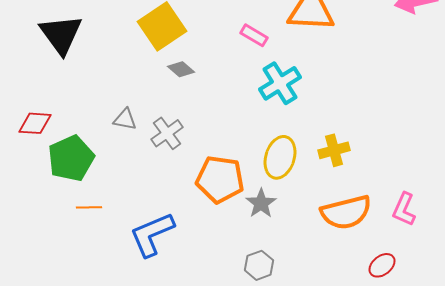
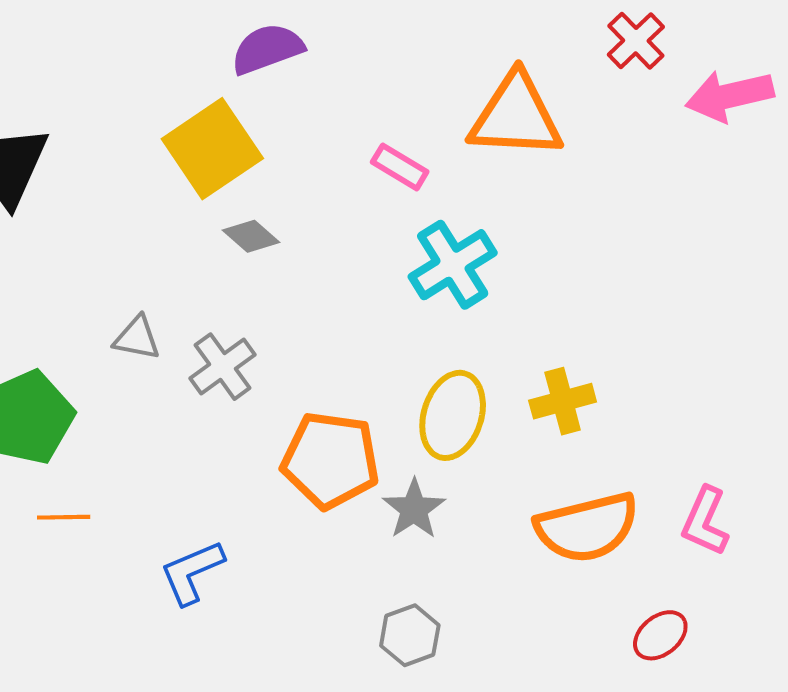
blue L-shape: (152, 234) -> (192, 572), size x0.7

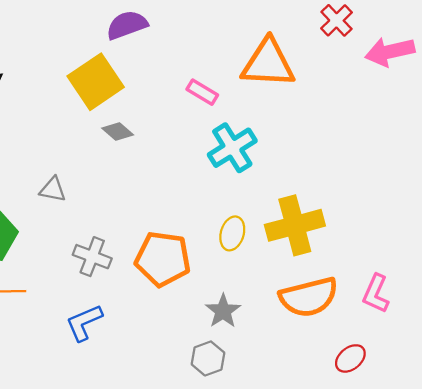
gray cross: (223, 367) -> (92, 257), moved, turned -33
yellow cross: (563, 401) -> (295, 225), size x1.6
yellow ellipse: (453, 415) -> (232, 233), size x0.7
gray star: (414, 509) -> (223, 311), moved

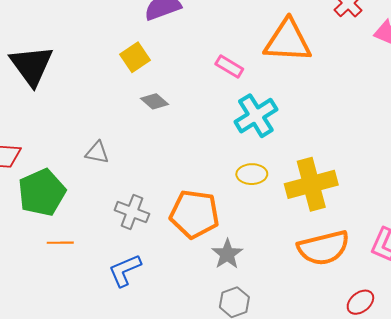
yellow square: (96, 82) -> (135, 57), size x0.6
yellow ellipse: (232, 233) -> (252, 174), moved, turned 72
gray star: (223, 311) -> (227, 254), moved

